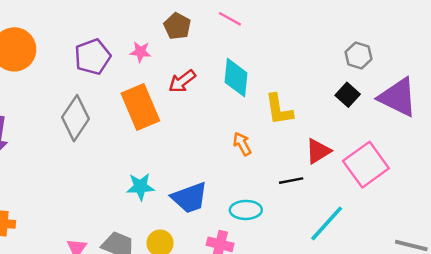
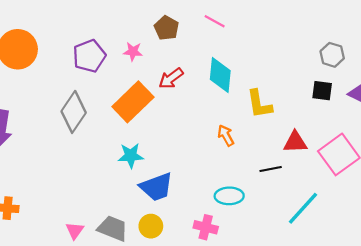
black square: (348, 95) -> (322, 91), turned -35
orange rectangle: (140, 107) -> (133, 102), turned 69
red triangle: (318, 151) -> (295, 142), turned 30
cyan star: (140, 187) -> (131, 156), moved
blue trapezoid: (189, 198) -> (156, 187), moved

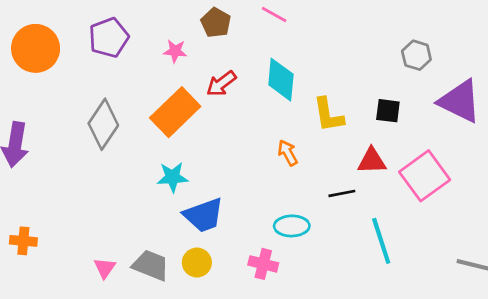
purple pentagon: (89, 56) -> (109, 38), moved
black square: (322, 91) -> (388, 111), moved
cyan line: (303, 208) -> (381, 241), turned -60

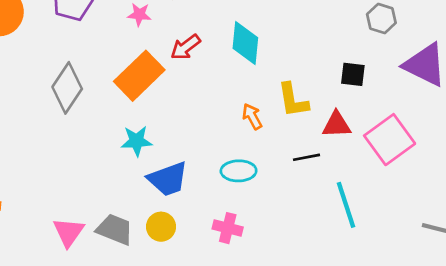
yellow L-shape: (328, 115) -> (293, 100), moved
cyan ellipse: (292, 226) -> (239, 171), moved
pink triangle: (105, 268) -> (69, 232), size x1.4

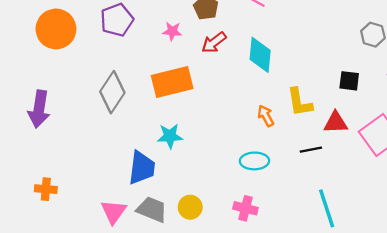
red arrow: (186, 47) -> (214, 42), moved
orange rectangle: (139, 76) -> (172, 82), turned 30
blue trapezoid: (168, 179) -> (142, 168), moved, turned -63
cyan line: (346, 205) -> (327, 208), moved

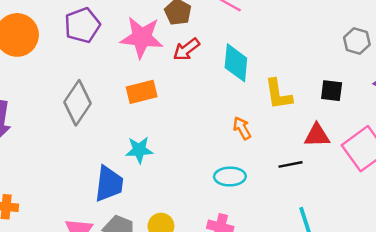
pink star: (172, 31) -> (142, 37), size x2.0
orange rectangle: (172, 82) -> (142, 92), size x0.7
yellow L-shape: (300, 102) -> (278, 94), moved

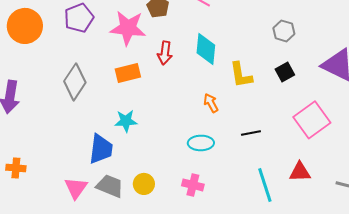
gray hexagon: (357, 41) -> (284, 31), moved
red arrow: (186, 49) -> (165, 53), moved, turned -45
black square: (332, 91) -> (285, 72), turned -36
red triangle: (317, 135) -> (300, 172), moved

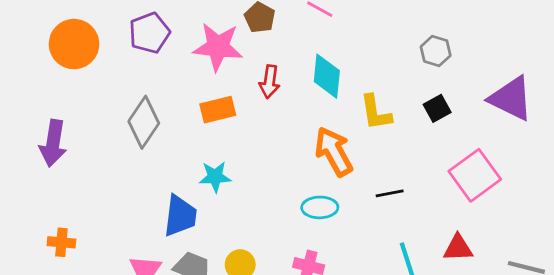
orange arrow: (211, 103) -> (334, 152), size x1.8

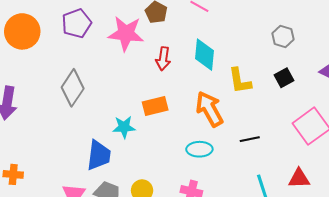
orange rectangle: (218, 110) -> (155, 106), moved

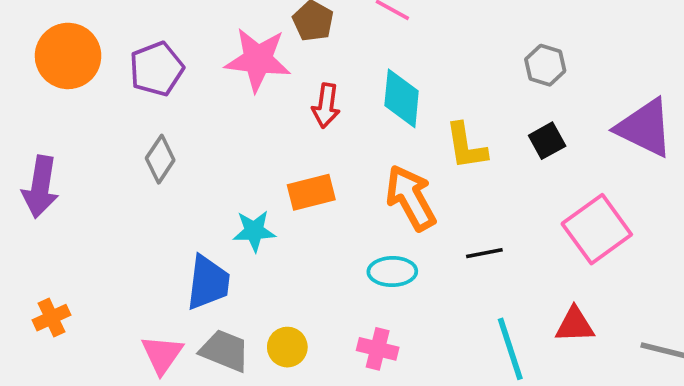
purple pentagon: (77, 23) -> (156, 69), moved
gray diamond: (73, 88) -> (160, 159), size x0.7
orange cross: (13, 174) -> (51, 318), turned -30

